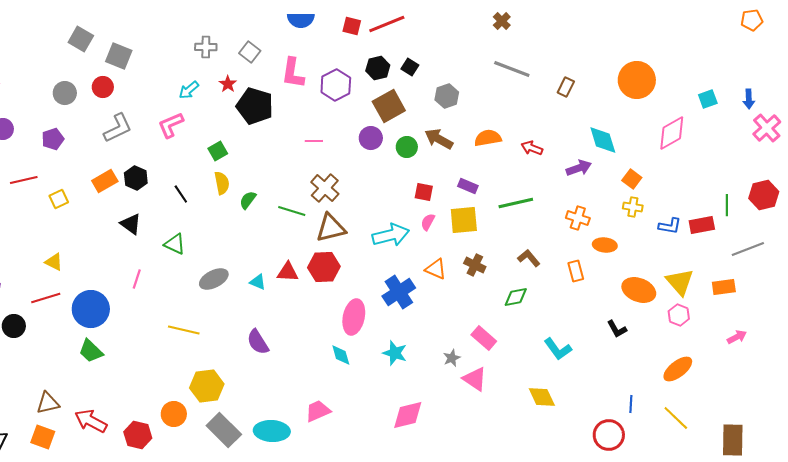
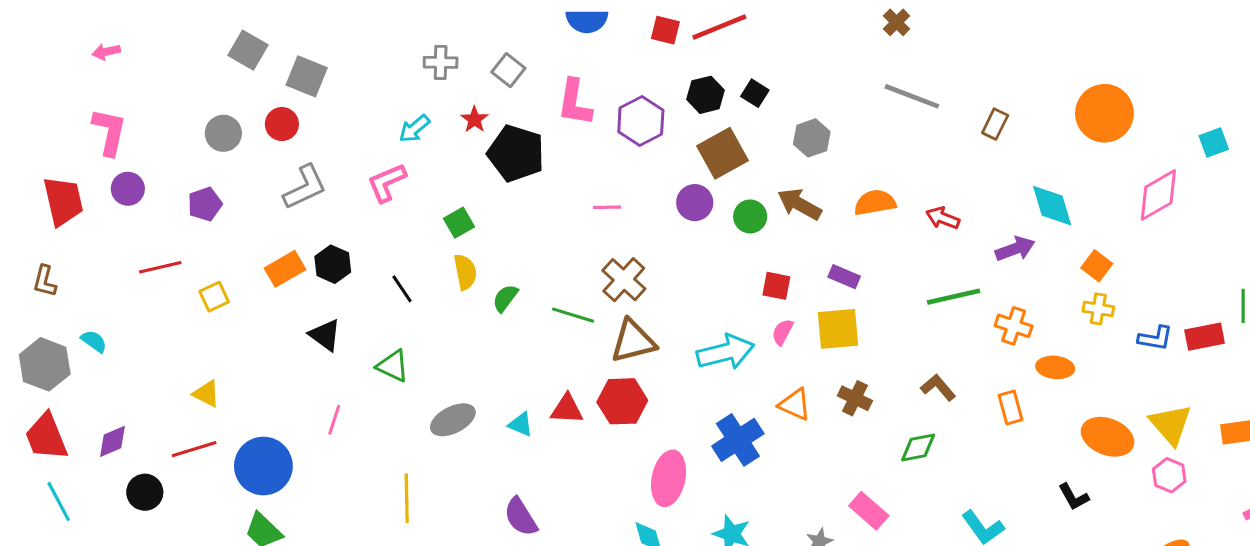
green line: (516, 203) -> (954, 297), moved
yellow line: (184, 330) -> (407, 498), turned 76

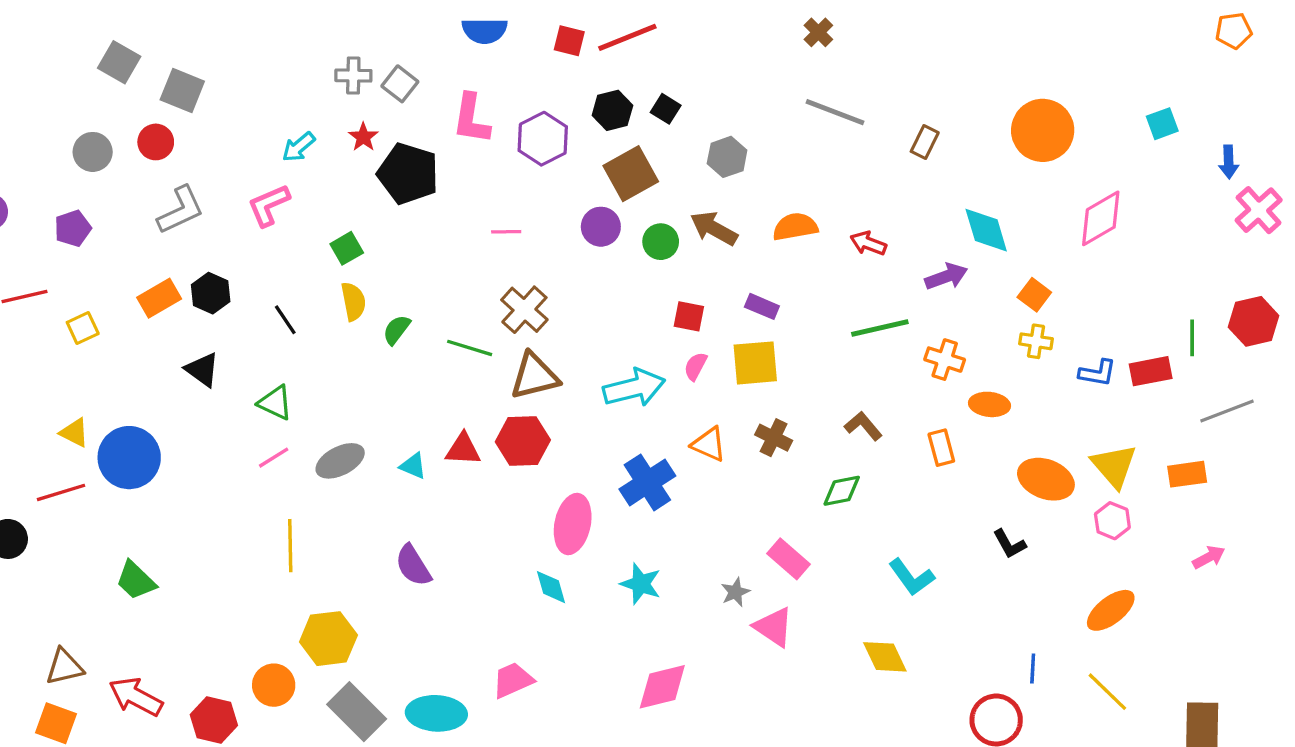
gray cross: (441, 62) -> (353, 76), moved
cyan square: (1214, 143) -> (1162, 124), moved
pink line: (334, 420) -> (274, 458), moved, turned 40
blue circle: (263, 466) -> (129, 458), moved

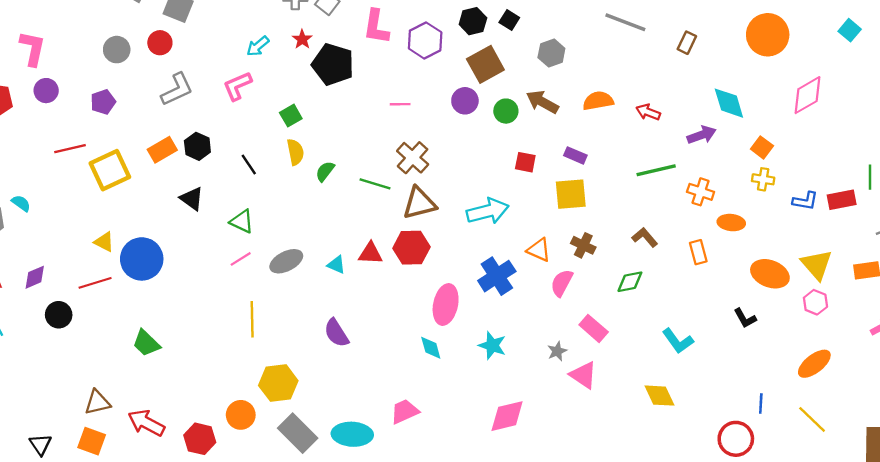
cyan square: (1162, 124) -> (850, 30), turned -30
yellow square: (83, 328) -> (110, 170), size x1.8
pink semicircle: (696, 366) -> (562, 283), moved, size x1.4

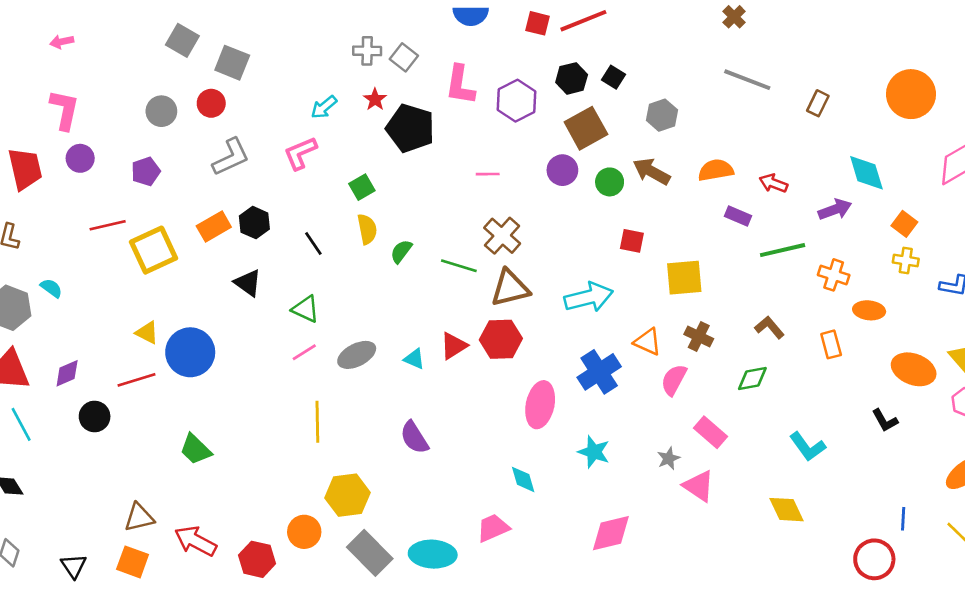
purple rectangle: (575, 155) -> (738, 216), moved
red triangle: (370, 253) -> (454, 346), turned -35
cyan diamond: (431, 348) -> (523, 479), moved

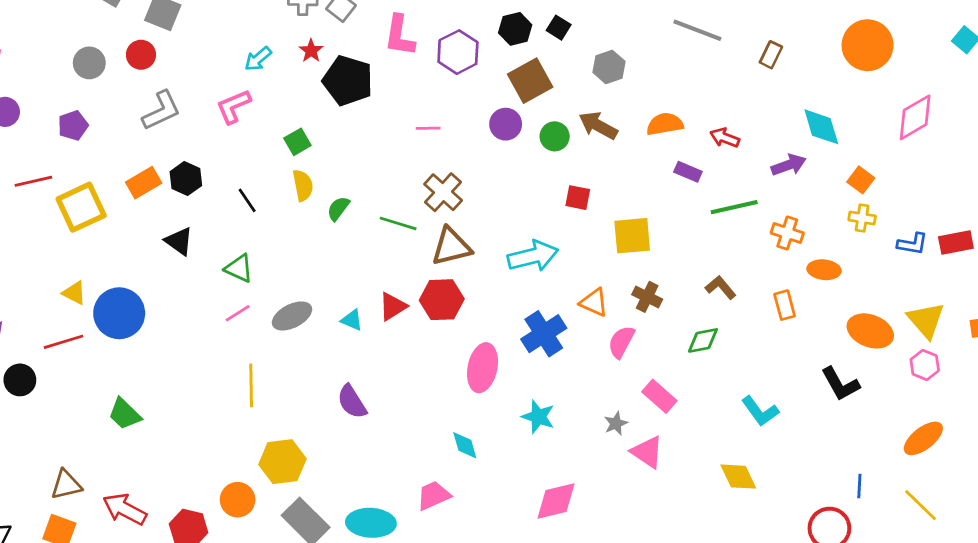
black L-shape: (885, 420) -> (840, 384), size x1.4

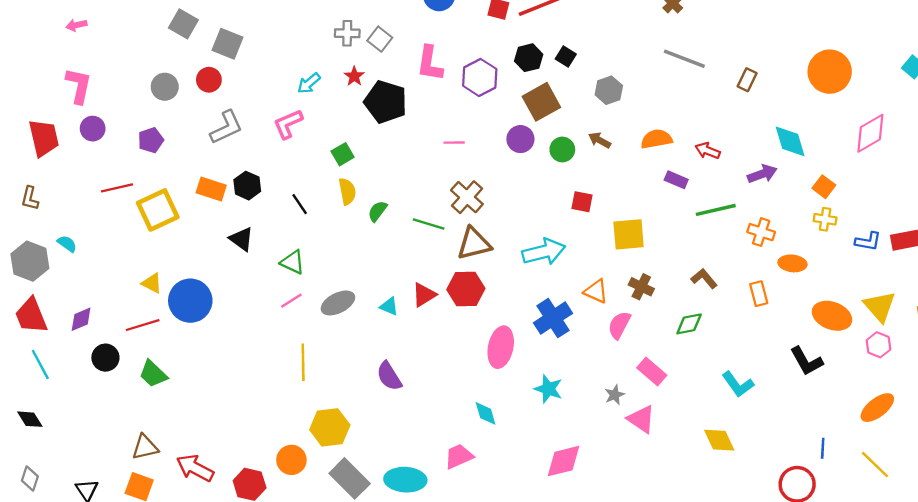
brown arrow: (598, 125) -> (599, 140), size x0.7
orange rectangle: (144, 183) -> (211, 189), turned 48
green trapezoid: (125, 414) -> (153, 374), moved

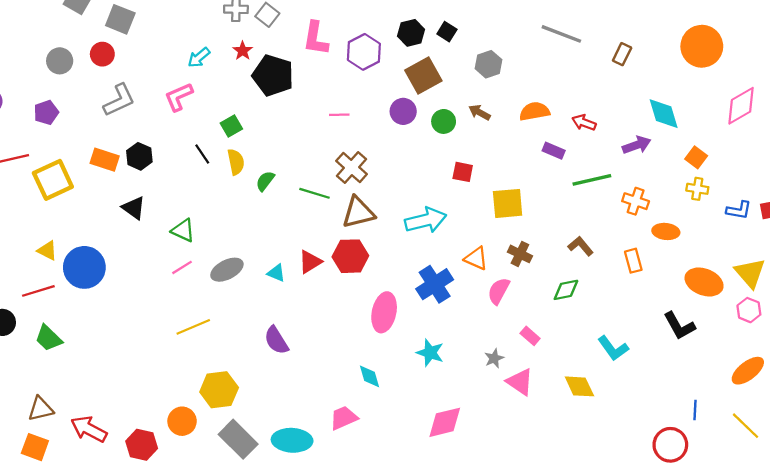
black line: (300, 204) -> (202, 154), moved
yellow line: (303, 362) -> (193, 327), turned 68
pink rectangle: (652, 372) -> (530, 336), size x0.7
yellow diamond: (719, 440) -> (579, 386), moved

